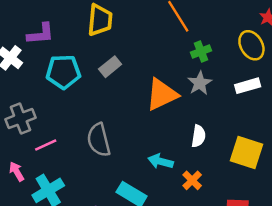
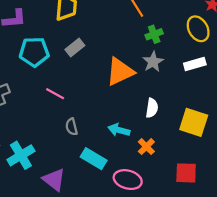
gray semicircle: (99, 140) -> (72, 127), moved, size x0.6
pink line: (46, 145) -> (55, 94), moved, turned 54

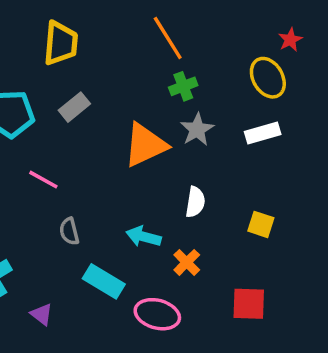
green cross: (154, 34) -> (183, 86), moved
yellow square: (194, 122) -> (261, 224), size x0.6
purple triangle: (54, 180) -> (42, 314), size x0.6

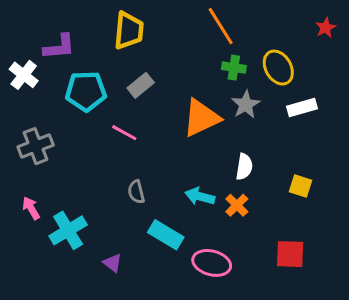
yellow ellipse: (268, 78) -> (278, 68), moved
green cross: (183, 86) -> (234, 68), turned 30
pink line: (43, 180) -> (124, 133), moved
orange cross: (187, 262) -> (237, 205), moved

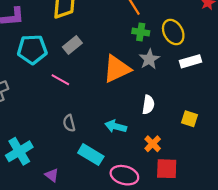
orange cross: (237, 205) -> (153, 144), moved
red square: (290, 254) -> (167, 169), moved

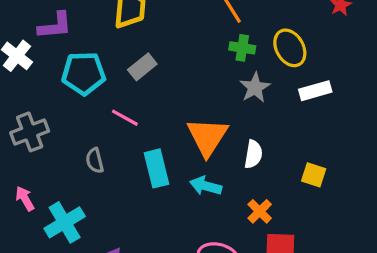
orange triangle: (117, 69) -> (207, 137), moved, turned -32
gray semicircle: (69, 123) -> (95, 161), moved
cyan rectangle: (91, 155) -> (157, 168), moved, turned 45

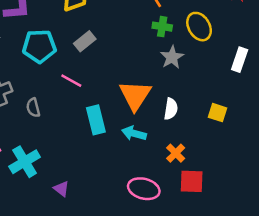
white rectangle: (315, 91) -> (240, 60), moved, turned -55
gray semicircle: (95, 161) -> (33, 108), moved
yellow square: (314, 175) -> (217, 113), moved

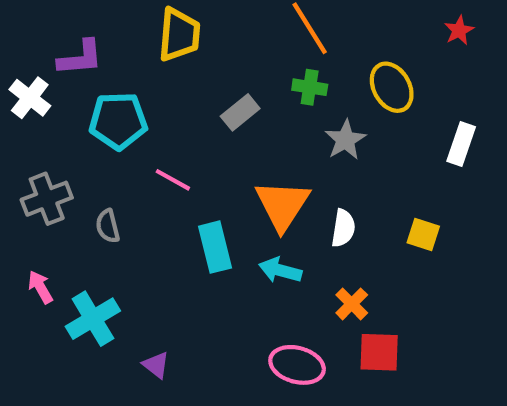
green cross: (162, 27) -> (310, 87), moved
gray rectangle: (85, 41) -> (240, 112), moved

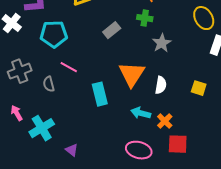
yellow ellipse: (392, 87) -> (204, 18), moved
pink line: (173, 180) -> (69, 67), moved
cyan arrow: (280, 270) -> (141, 113), moved

